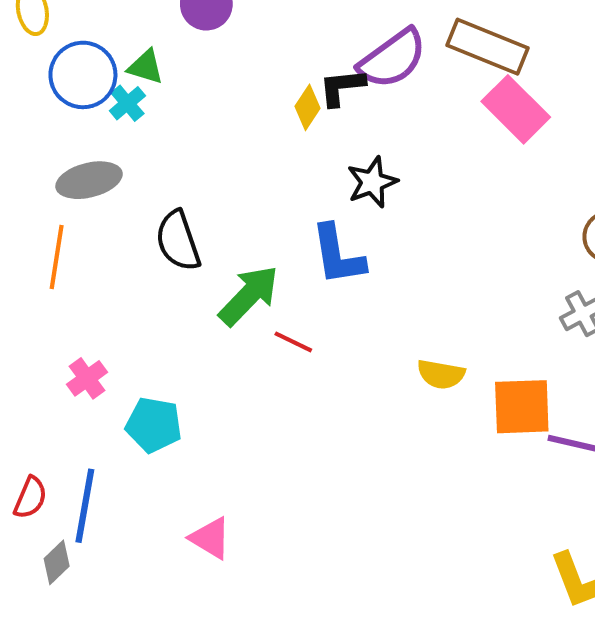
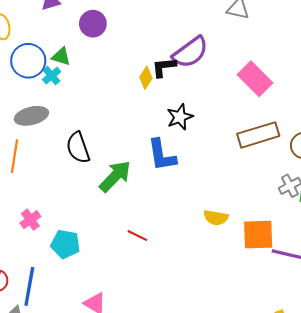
brown rectangle: (487, 47) -> (258, 135), moved, turned -39
red line: (293, 342) -> (137, 236), moved

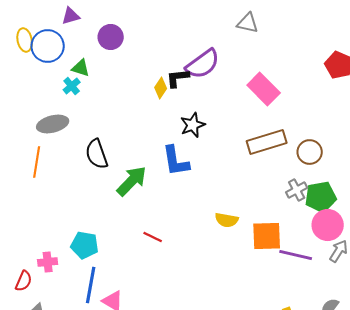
blue circle: (28, 61) -> (48, 46), moved
pink cross: (30, 220) -> (48, 262), moved, turned 30
blue line: (29, 286) -> (91, 285), moved

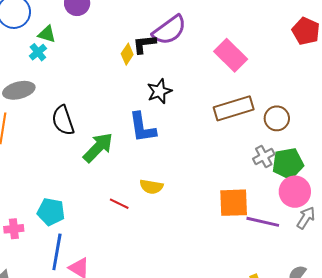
yellow semicircle: (227, 220) -> (151, 187), moved

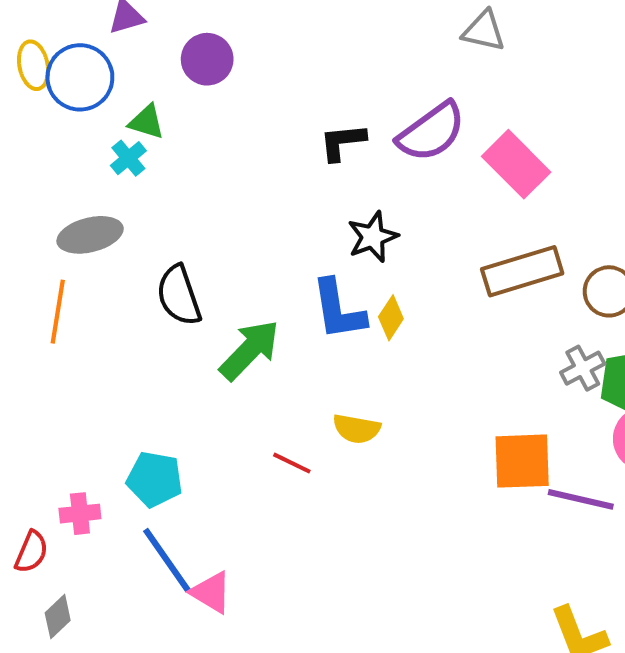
purple semicircle: (169, 30) -> (431, 132), moved
yellow diamond: (127, 54) -> (391, 318), moved
blue line: (57, 252) -> (167, 560), turned -45

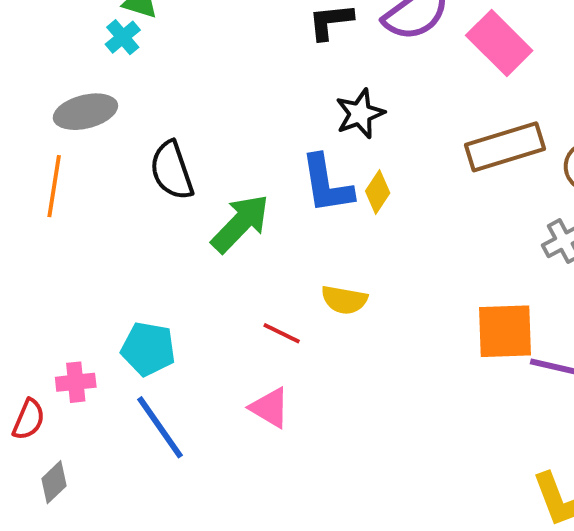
pink triangle: (211, 592) -> (270, 408), moved

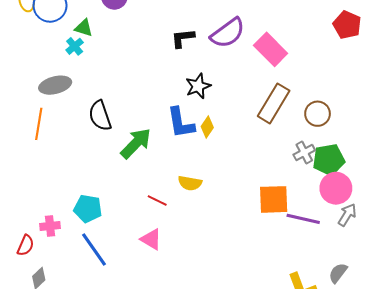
brown rectangle: (505, 147) -> (274, 103), turned -42

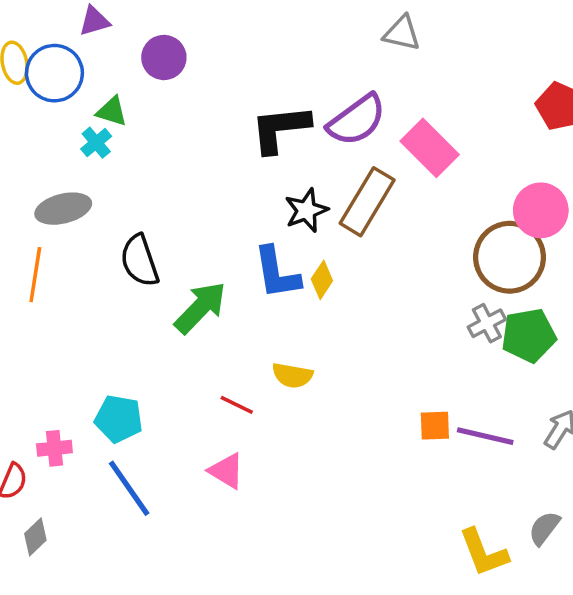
black L-shape: (183, 38) -> (280, 129), size x1.5
brown rectangle: (274, 103) -> (367, 202), moved
brown circle: (318, 114) -> (510, 257), size x1.6
pink circle: (336, 188) -> (541, 210), moved
orange square: (274, 199) -> (435, 426), moved, size x0.6

